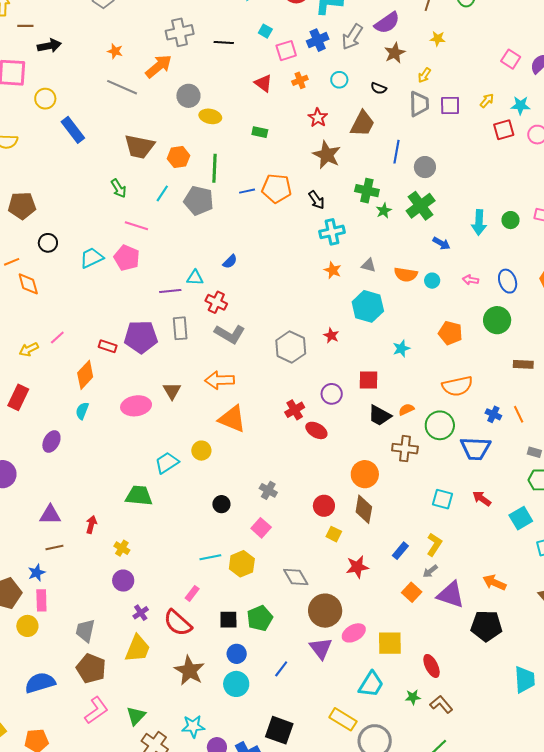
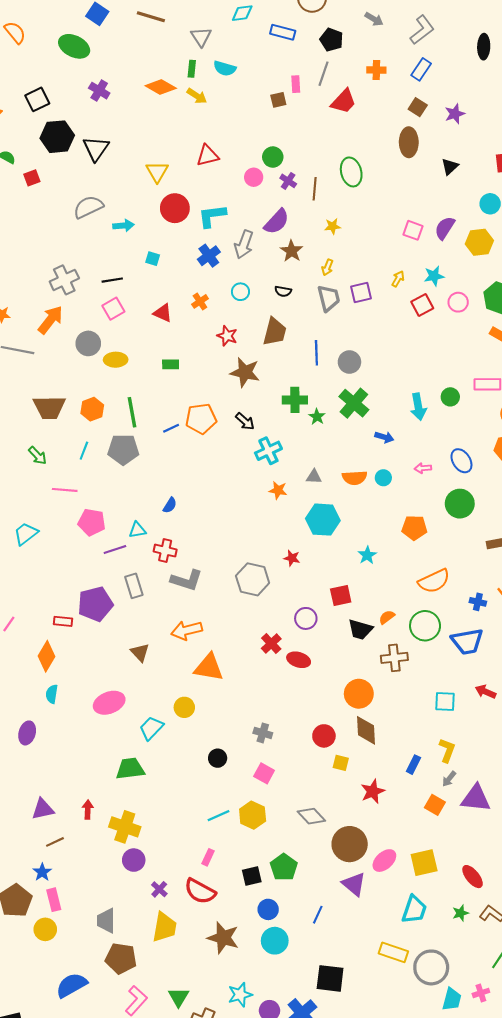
pink square: (286, 51) -> (113, 309), moved
pink pentagon: (127, 258) -> (92, 522), moved
pink ellipse: (136, 406) -> (109, 703), moved
yellow cross: (122, 548) -> (125, 827), size x1.8

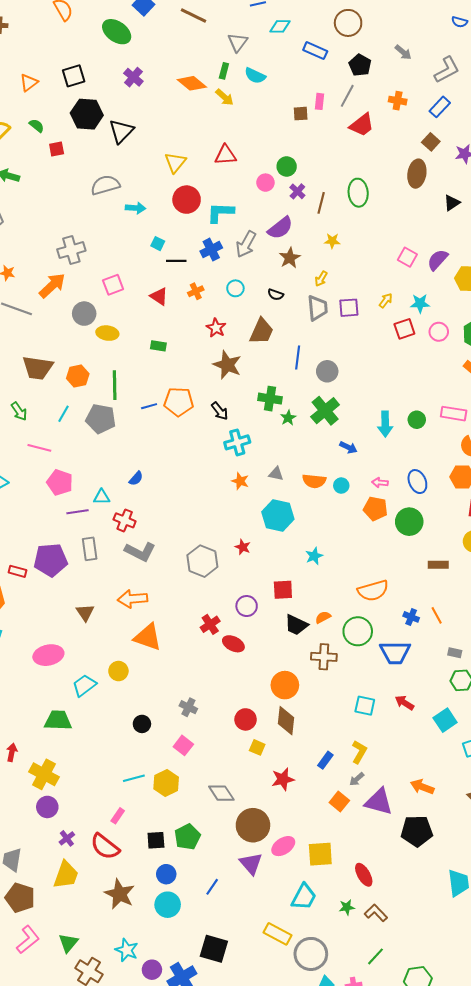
black line: (112, 280) -> (176, 261), moved
orange pentagon: (414, 528) -> (375, 509), moved
cyan star: (240, 995) -> (127, 950), turned 30

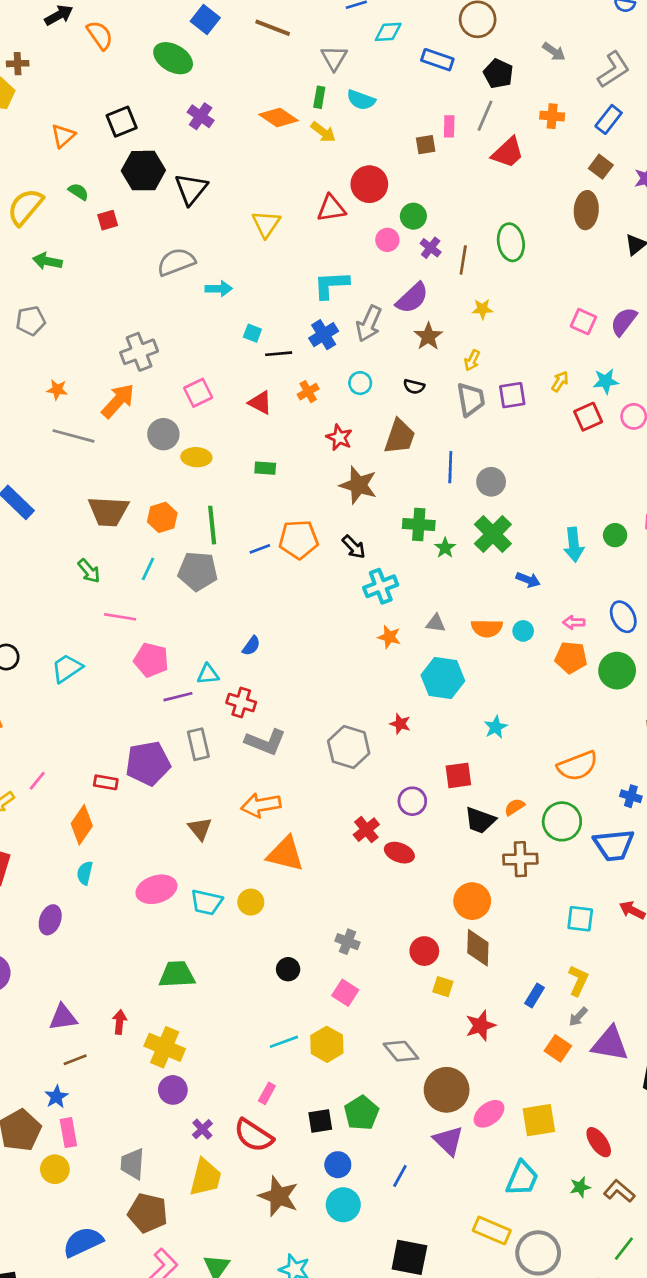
red circle: (187, 200) -> (369, 184), moved
cyan trapezoid: (84, 685) -> (207, 902), moved, turned -125

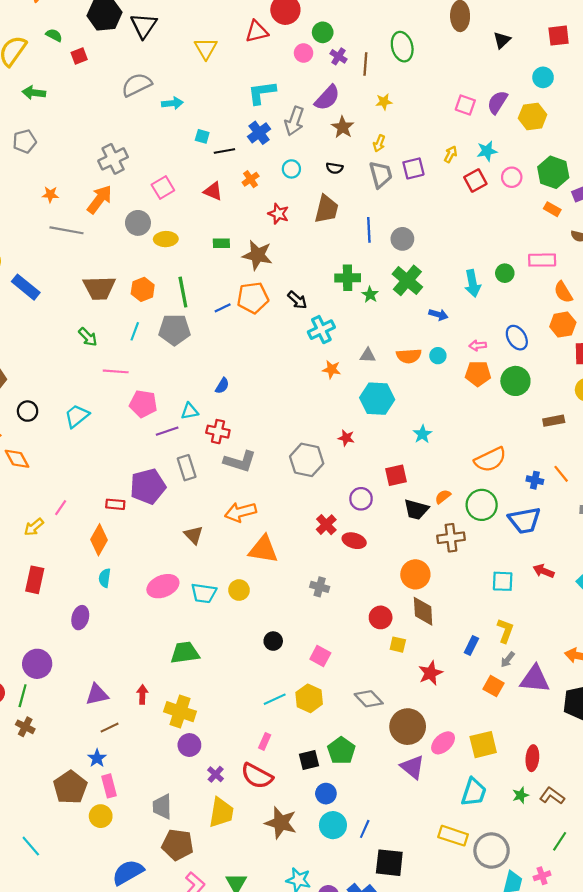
brown star: (358, 485) -> (257, 255), moved
gray cross: (347, 942) -> (320, 587), moved
red ellipse: (599, 1142) -> (532, 758), turned 45
blue line: (400, 1176) -> (365, 829), moved

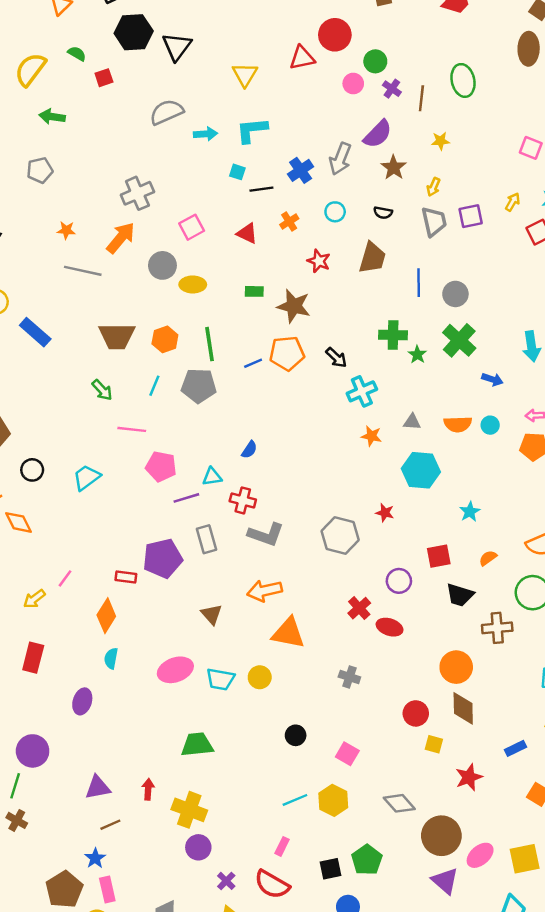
cyan L-shape: (262, 93) -> (252, 130), moved
orange semicircle: (443, 497) -> (488, 558), moved
blue rectangle: (471, 646) -> (516, 748), turned 36

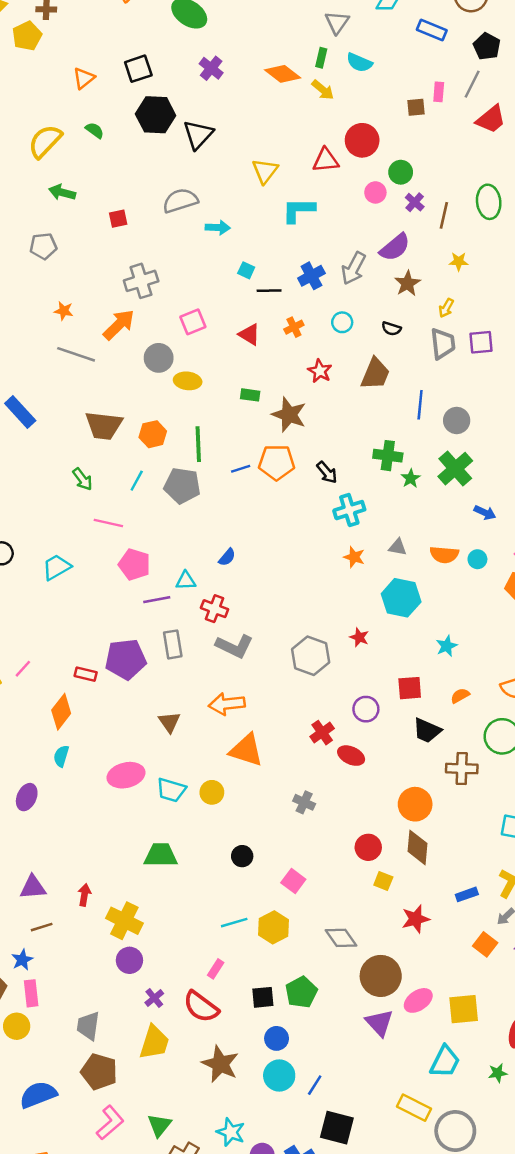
red square: (104, 78) -> (118, 219), moved
cyan L-shape: (252, 130) -> (298, 210), moved
green trapezoid: (197, 745) -> (161, 855), moved

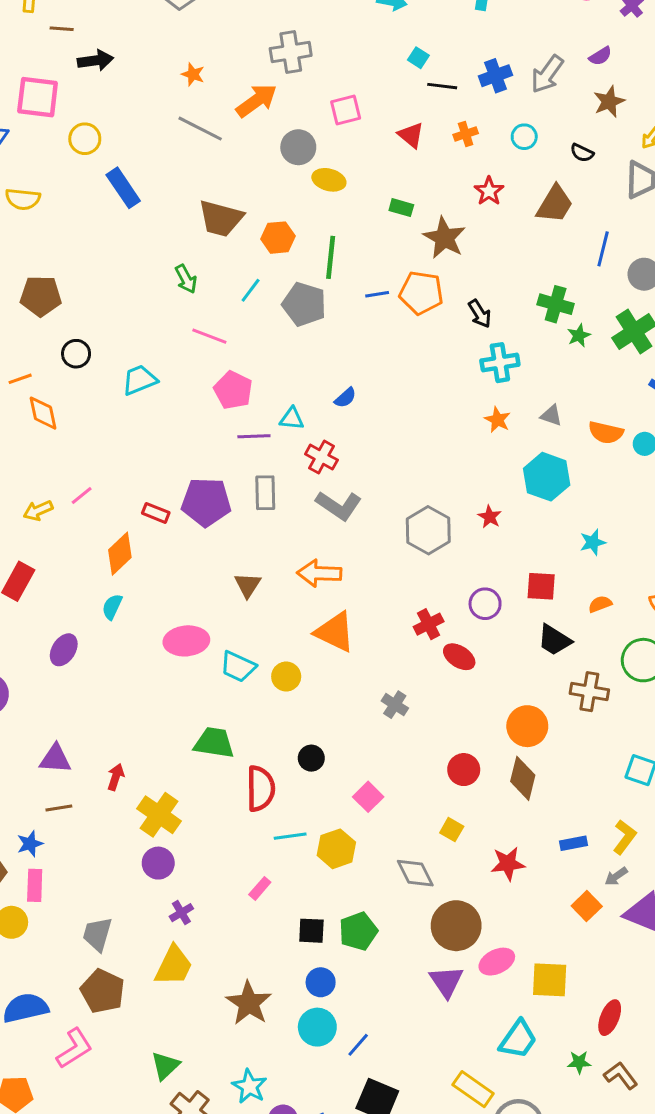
purple semicircle: (395, 247) -> (600, 56), size x0.6
yellow square: (383, 881) -> (452, 830), moved
red semicircle: (201, 1007) -> (261, 789), moved, turned -135
pink L-shape: (110, 1123) -> (74, 1048), moved

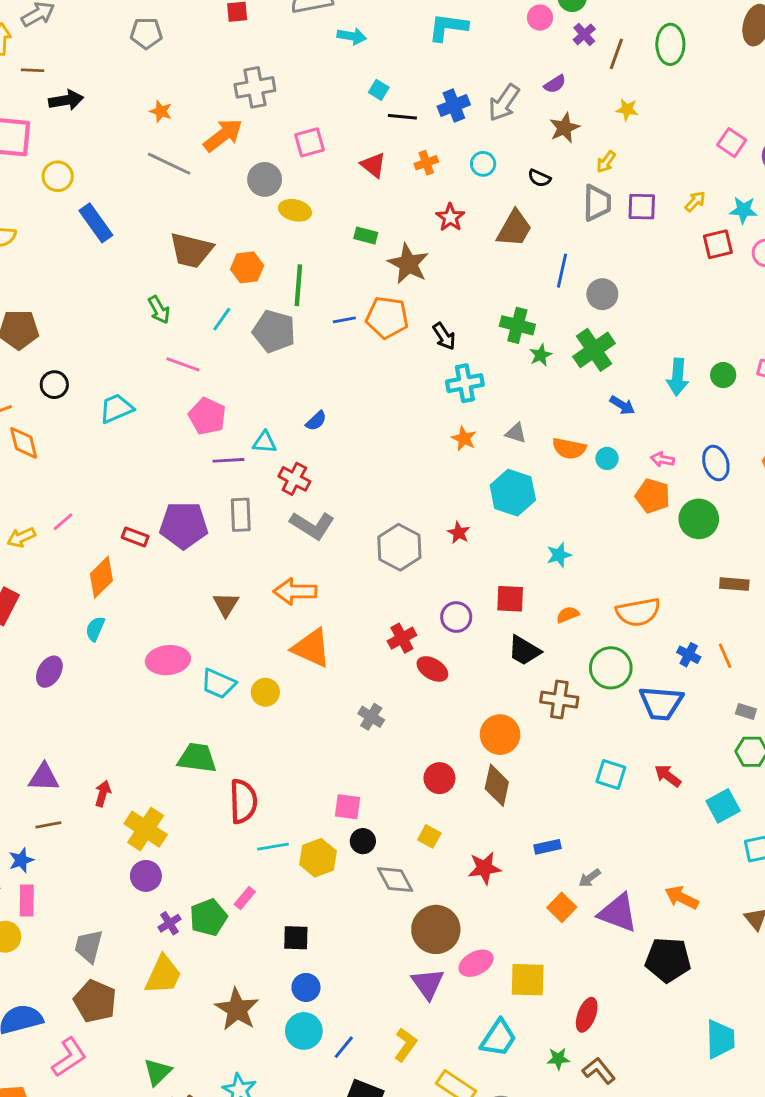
black circle: (311, 758) -> (363, 841), moved
pink square: (368, 797) -> (348, 807), turned -36
yellow L-shape: (625, 837) -> (405, 1045), moved
green pentagon: (358, 931) -> (208, 917), moved

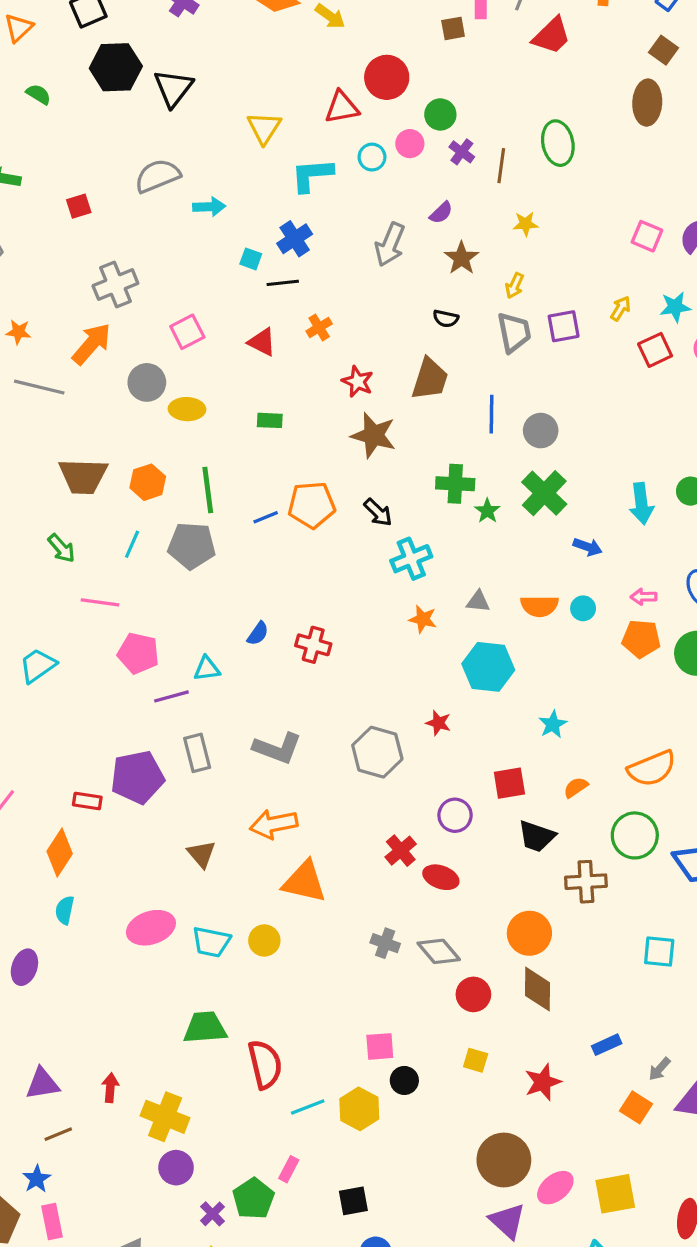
blue cross: (454, 105) -> (295, 239), moved
cyan circle: (483, 164) -> (372, 157), moved
brown star: (408, 264) -> (374, 435), moved
red cross: (294, 479) -> (313, 645), moved
gray diamond: (395, 880) -> (439, 951), moved

